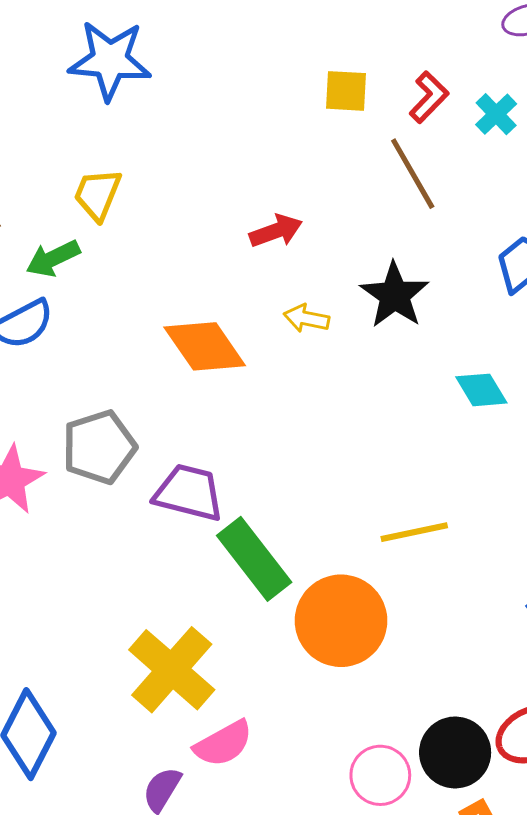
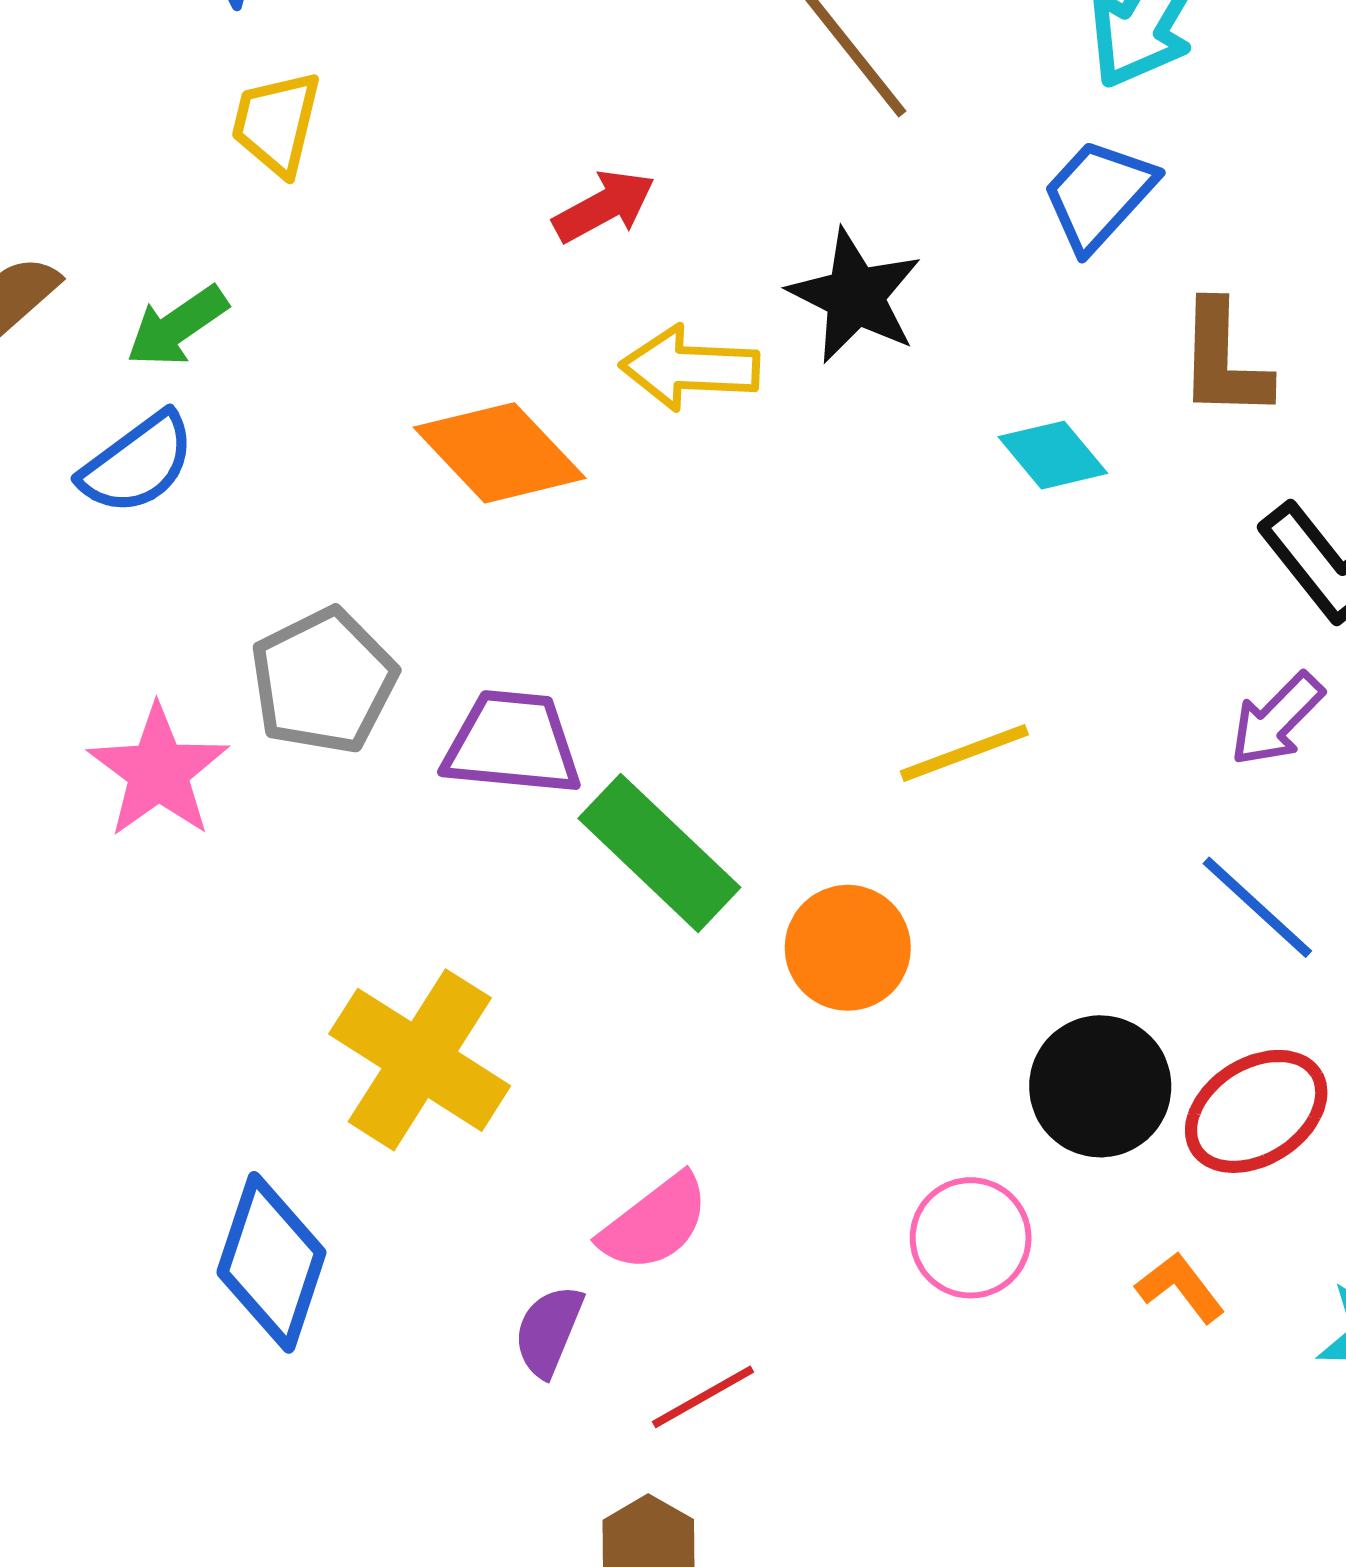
yellow trapezoid: (98, 194) -> (276, 123), moved
yellow arrow: (306, 318) -> (690, 368), size x1.5
orange circle: (341, 621) -> (848, 948), size x0.7
yellow cross: (172, 670) -> (420, 1060), moved
black circle: (455, 752) -> (1100, 1086), moved

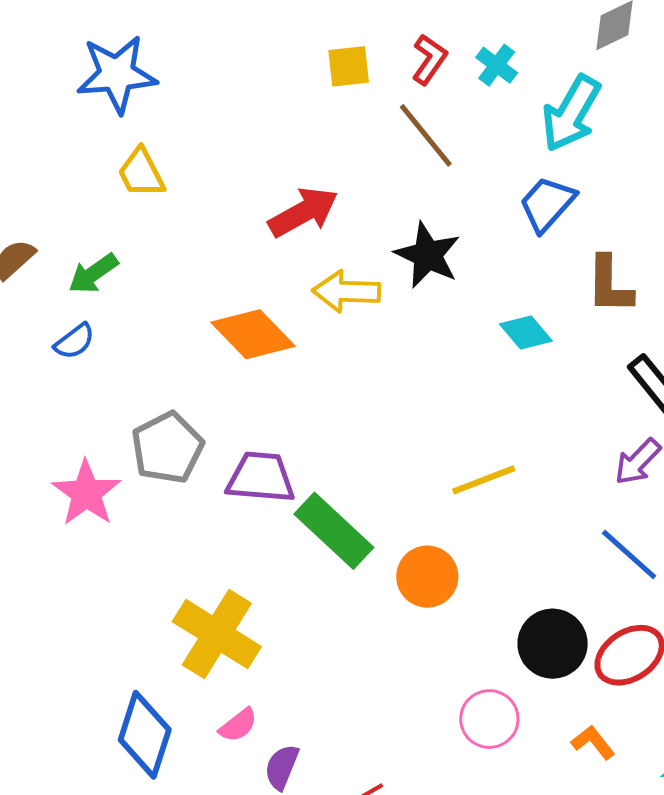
yellow trapezoid: (276, 123) -> (141, 173), turned -40
red arrow: (604, 206) -> (303, 212), size x1.4
blue semicircle: (138, 463) -> (75, 341), size x0.7
pink semicircle: (655, 1223) -> (238, 725), moved, size x0.7

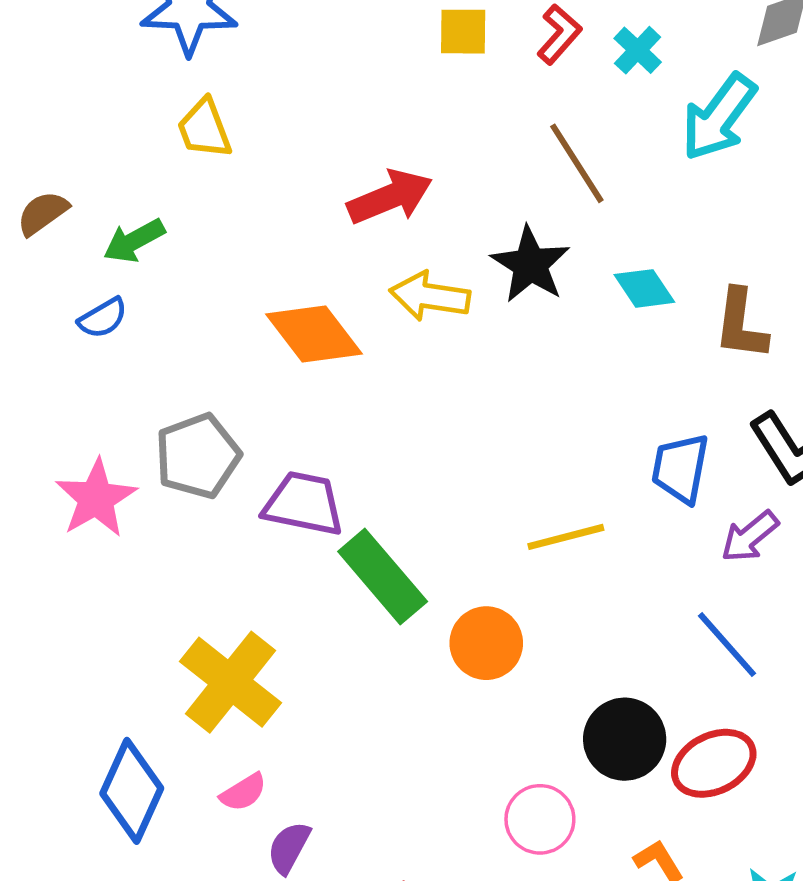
brown line: (426, 135) -> (577, 163), moved
blue trapezoid: (547, 204) -> (680, 468), moved, turned -38
cyan diamond: (526, 333) -> (644, 288), moved

